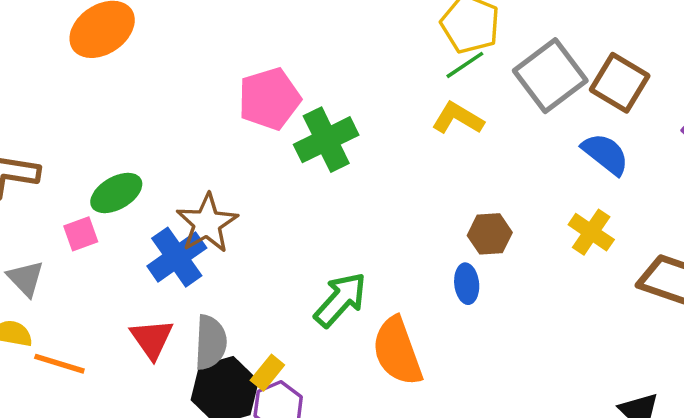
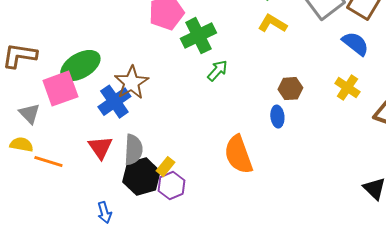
green ellipse: (116, 193) -> (80, 66), size x1.4
pink square: (81, 234) -> (60, 89), size x1.8
green arrow: (340, 300) -> (217, 71), moved, size x0.7

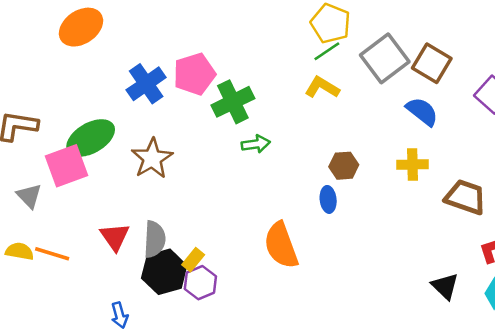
green arrow: (217, 71) -> (256, 144), turned 40
yellow cross: (347, 88) -> (412, 164), turned -35
blue cross: (114, 102) -> (146, 84), moved
yellow semicircle: (21, 145) -> (20, 251), moved

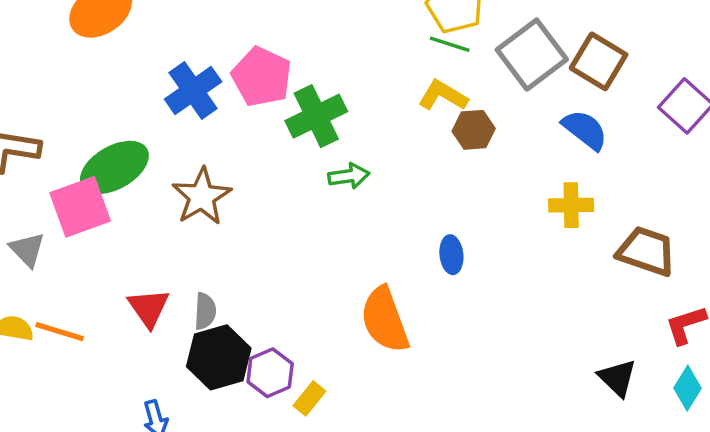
green line: (327, 51) -> (450, 44), turned 52
pink pentagon: (194, 74) -> (262, 77), turned -30
brown hexagon: (344, 166) -> (474, 130), moved
gray semicircle: (155, 239) -> (205, 311), size x0.7
yellow rectangle: (193, 260) -> (309, 398), moved

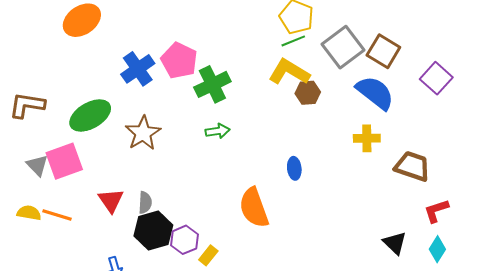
green line: (450, 44) -> (293, 41), turned -40
yellow L-shape: (443, 96) -> (289, 72), size x1.4
blue semicircle: (585, 130) -> (375, 93), size x1.4
green arrow: (349, 176) -> (218, 131), moved
pink square: (80, 207) -> (64, 161), moved

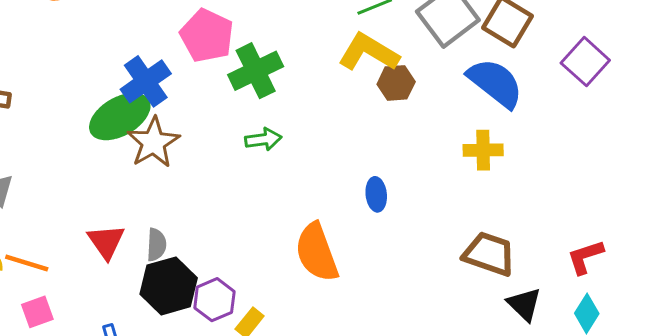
blue cross: (138, 69) -> (146, 81), moved
green ellipse: (90, 115) -> (120, 117), moved
pink square: (64, 161) -> (37, 312), moved, size x0.6
brown trapezoid: (412, 166) -> (489, 254), moved

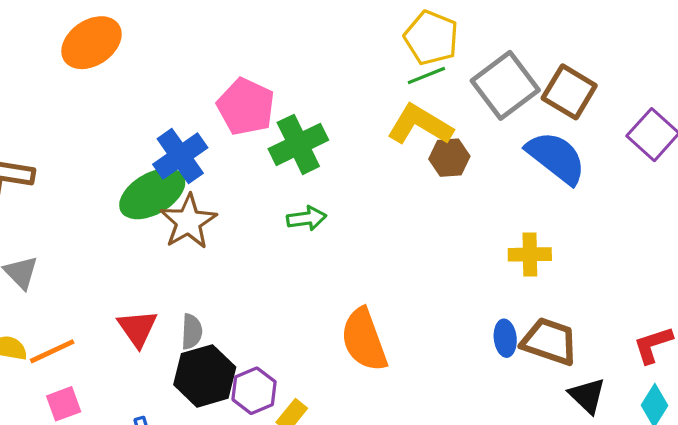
yellow cross: (483, 150) -> (530, 254), moved
blue ellipse: (376, 194) -> (505, 338), moved
orange line: (27, 263) -> (52, 351), turned -42

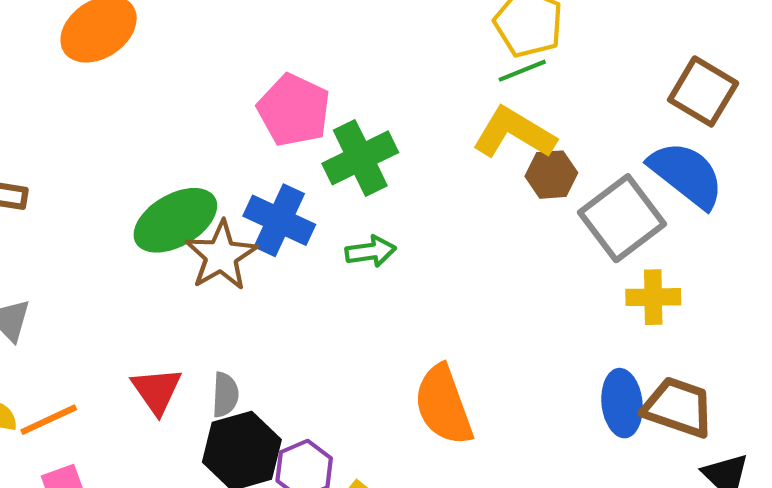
gray square: (505, 85) -> (622, 218), moved
blue cross: (180, 156) -> (279, 220), moved, turned -30
blue ellipse: (505, 338) -> (622, 403), size x1.4

